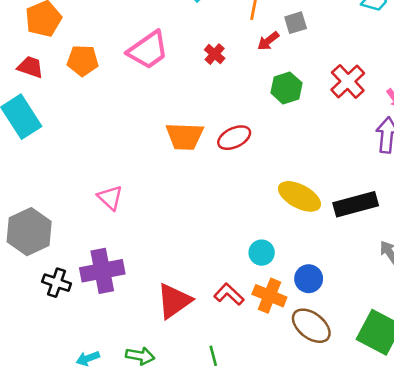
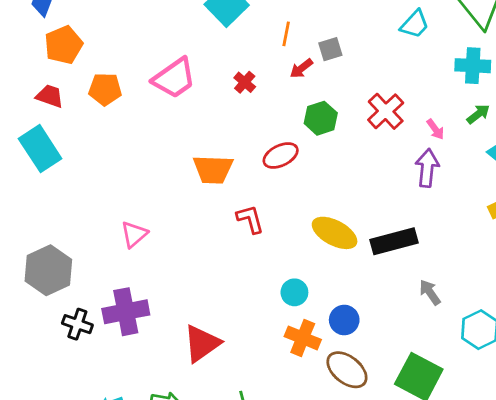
red ellipse: (234, 138) -> (281, 156), moved
pink triangle: (110, 198) -> (134, 234), turned 36
red L-shape: (229, 294) -> (250, 219), moved, turned 32

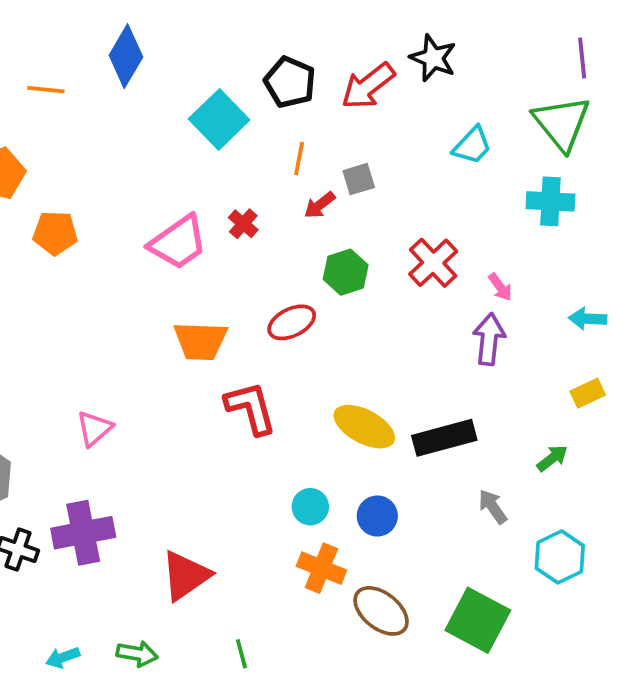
pink trapezoid: (174, 78) -> (178, 242), moved
green arrow: (478, 114) -> (552, 458), moved
red L-shape: (250, 219) -> (251, 408), size x1.4
blue circle: (344, 320) -> (377, 516), moved

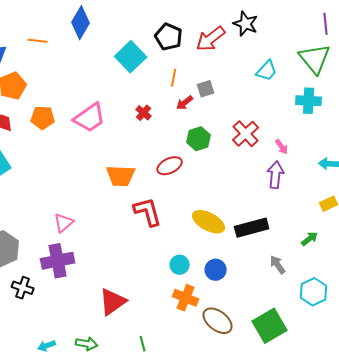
pink trapezoid: (178, 242) -> (90, 118), moved
purple cross: (83, 533) -> (58, 261), moved
green square: (478, 620) -> (270, 326), turned 32

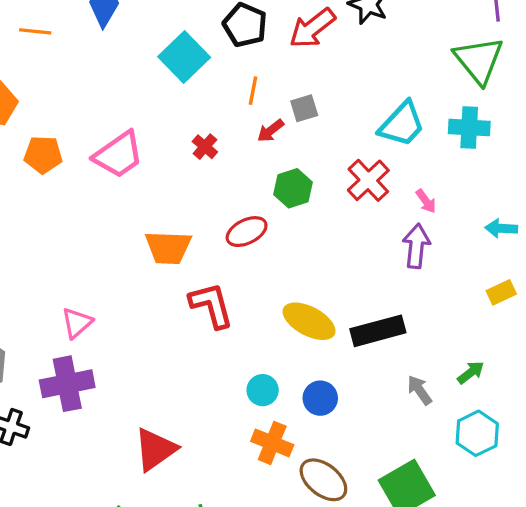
cyan trapezoid: (267, 71) -> (402, 124), moved, size x1.4
green arrow: (310, 239) -> (471, 372), moved

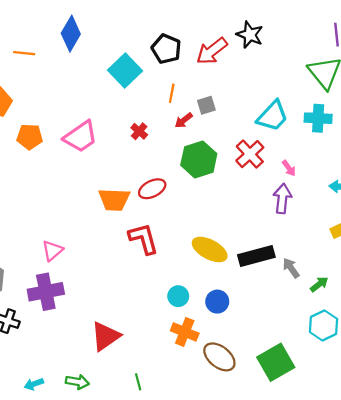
green hexagon: (293, 188) -> (199, 159), size x1.4
red ellipse: (247, 232) -> (152, 189), moved
gray arrow: (420, 390) -> (291, 268), moved

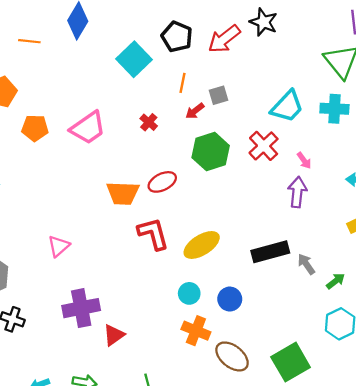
yellow ellipse: (210, 249) -> (202, 245), moved, turned -60
purple cross: (46, 292) -> (81, 308), moved
red triangle: (106, 336) -> (114, 335), size x0.7

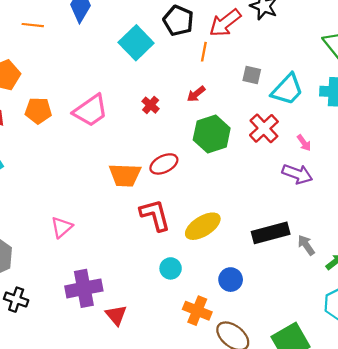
orange line: (182, 83) -> (204, 52), moved
gray square: (218, 95) -> (252, 75), moved, turned 30
purple arrow: (297, 192) -> (297, 174), turned 104
cyan circle: (189, 293) -> (171, 268), moved
red triangle: (114, 335) -> (116, 315), turned -35

